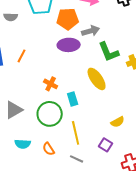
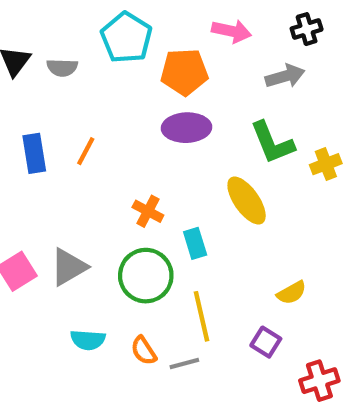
gray arrow: (91, 31) -> (285, 76), moved
gray line: (77, 159) -> (184, 363), moved, turned -40

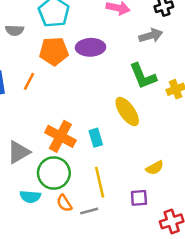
orange pentagon: (184, 72) -> (54, 51), moved
purple ellipse: (186, 128) -> (91, 47), moved
orange cross: (148, 211) -> (60, 136), moved, size x1.6
green circle: (146, 276) -> (54, 173), moved
purple square: (266, 342) -> (139, 198), turned -36

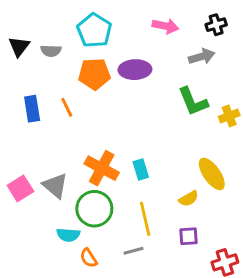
orange line: (29, 81) -> (67, 107), turned -54
yellow ellipse: (127, 111) -> (212, 174), moved
gray triangle: (19, 152) -> (55, 186), turned -50
yellow semicircle: (155, 168) -> (189, 199), moved
orange semicircle: (64, 203) -> (89, 258), moved

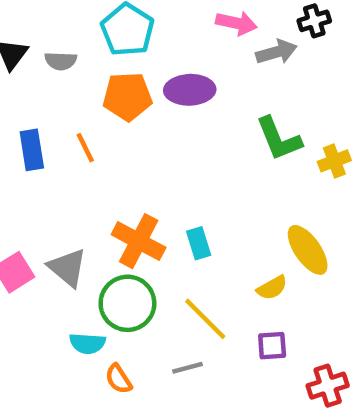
gray arrow: (202, 57) -> (276, 52), moved
yellow line: (145, 219) -> (205, 319), turned -32

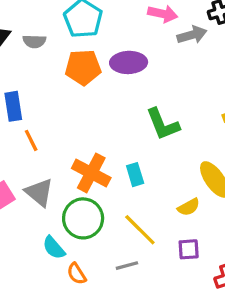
green L-shape: (279, 139) -> (163, 124), moved
orange line: (85, 148) -> (31, 140), moved
cyan semicircle: (87, 343) -> (54, 248), turned 45

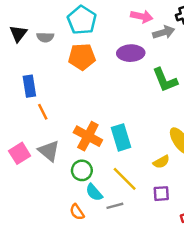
purple ellipse: (129, 62) -> (131, 53), moved
green L-shape: (163, 124) -> (165, 80), moved
cyan rectangle: (135, 175) -> (121, 137), size x1.5
green circle: (83, 218) -> (82, 170), size x0.7
cyan semicircle: (54, 248) -> (94, 192), moved

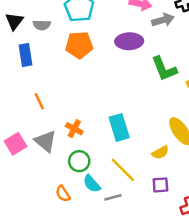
blue rectangle: (29, 86) -> (25, 55), moved
orange cross: (88, 136) -> (74, 129), moved, size x0.6
orange semicircle: (77, 212) -> (63, 194), moved

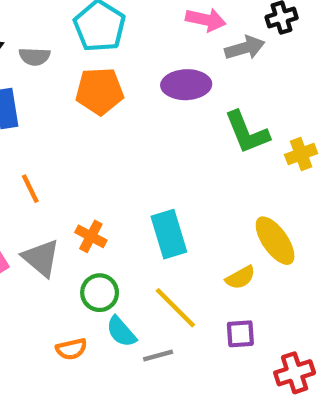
orange semicircle: (63, 194) -> (71, 349), turned -70

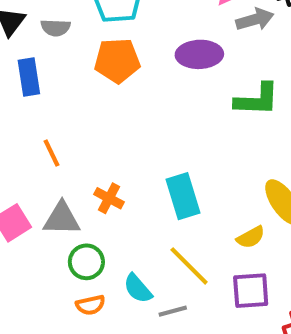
green L-shape: (247, 132) -> (257, 100), turned -66
gray triangle: (41, 258) -> (62, 219), turned -39
green circle: (100, 293) -> (86, 262), moved
purple square: (240, 334) -> (251, 291), size x1.4

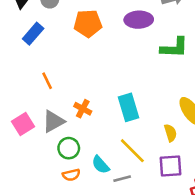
blue rectangle: (29, 77) -> (33, 34), turned 50
gray triangle: (62, 219) -> (53, 121), turned -30
yellow semicircle: (251, 237) -> (170, 133), turned -78

